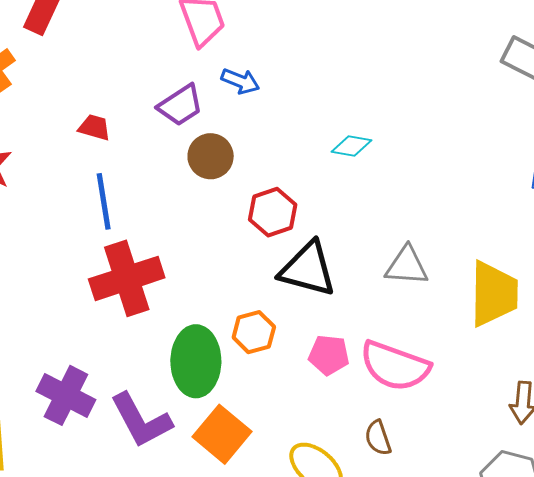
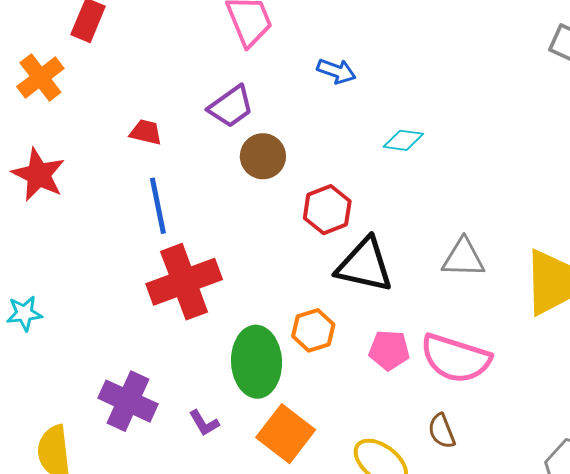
blue arrow: (240, 81) -> (336, 71), moved
purple L-shape: (141, 420) -> (204, 423), size x0.5

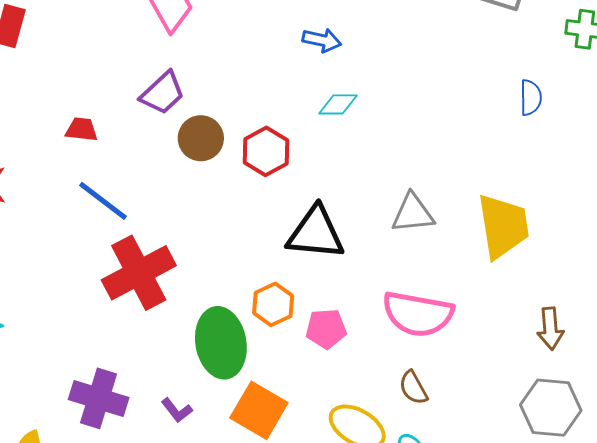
blue arrow: (336, 71) -> (322, 40), moved
blue line: (158, 206) -> (103, 201), turned -34
red hexagon: (327, 210) -> (266, 151), moved
pink pentagon: (389, 350) -> (326, 329), moved

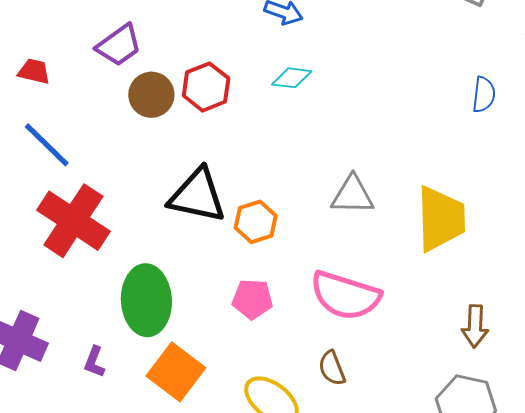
red hexagon: (266, 151) -> (206, 87), moved
black triangle: (316, 233) -> (197, 196), moved
red cross: (139, 273) -> (73, 221), turned -36
orange hexagon: (273, 304) -> (256, 222), moved
purple L-shape: (177, 410) -> (94, 362), turned 52

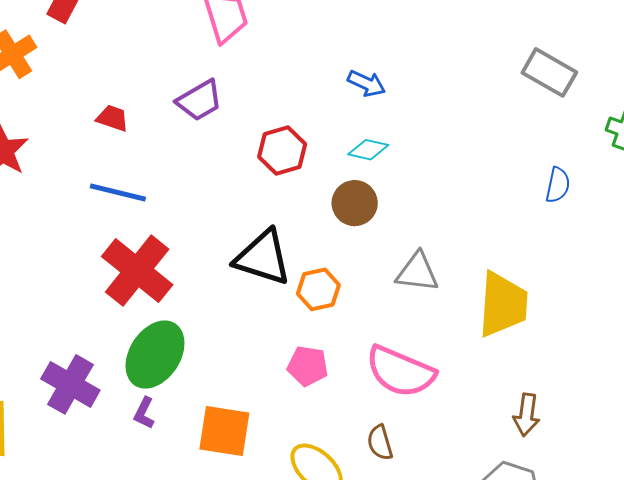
brown circle: (151, 95) -> (355, 203), moved
blue line: (47, 145) -> (118, 193), turned -36
green ellipse: (146, 300) -> (155, 355), moved, turned 30
orange square: (176, 372) -> (224, 431), turned -34

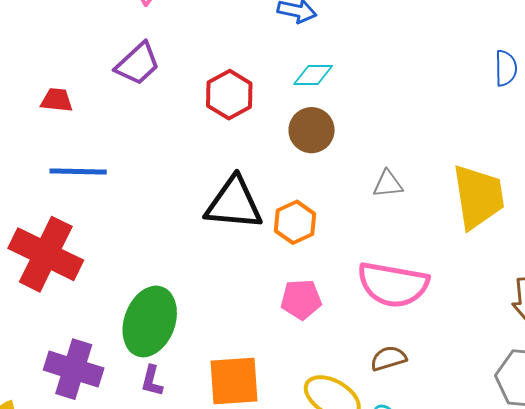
red cross: (137, 271) -> (46, 254), moved
gray triangle: (417, 272) -> (388, 184), size x0.7
brown semicircle: (380, 443) -> (388, 358), turned 102

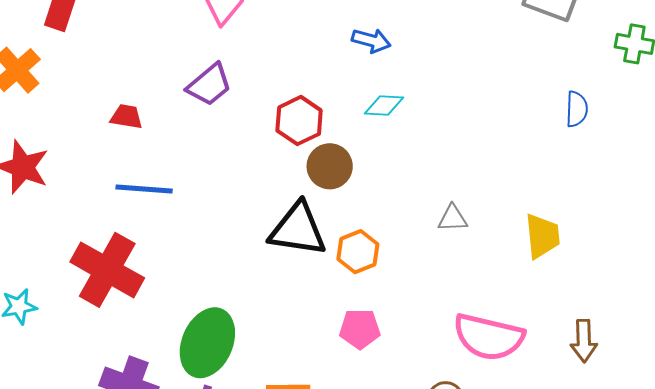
brown circle: (312, 130) -> (330, 166), moved
yellow trapezoid: (478, 197) -> (542, 236), size x0.7
pink semicircle: (393, 285) -> (489, 337), moved

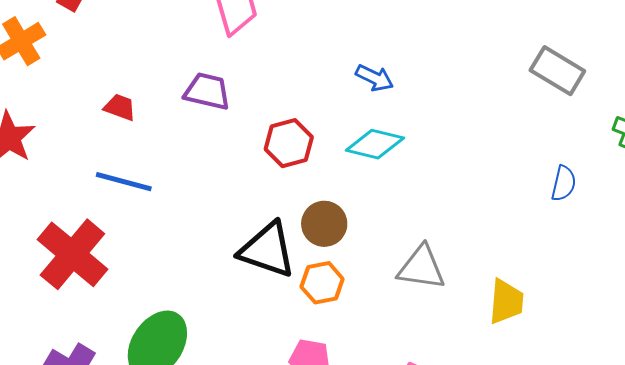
purple trapezoid: (209, 85) -> (207, 91), turned -138
cyan diamond: (384, 106) -> (375, 144), size x1.4
brown circle: (330, 166) -> (324, 224), moved
gray triangle: (453, 218) -> (421, 268), size x1.6

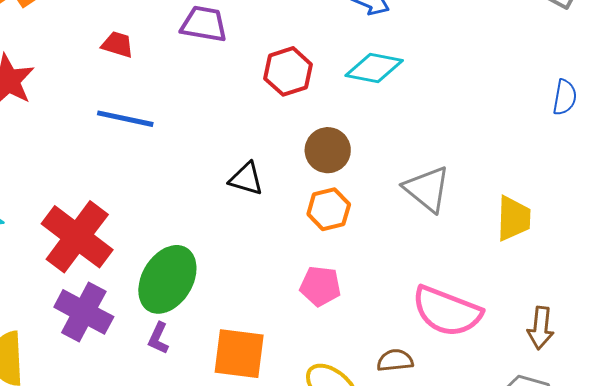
black triangle: (267, 250) -> (246, 179), moved, size x0.6
red cross: (72, 254) -> (77, 237), moved
gray triangle: (421, 268) -> (427, 189), turned 34

